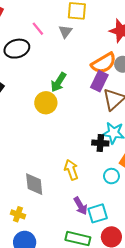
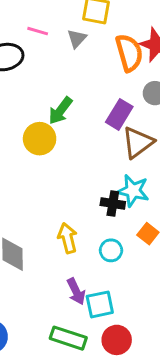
pink line: (38, 29) -> (38, 31), turned -40
orange semicircle: (104, 63) -> (129, 53), moved, turned -80
cyan circle: (111, 176) -> (111, 250), moved

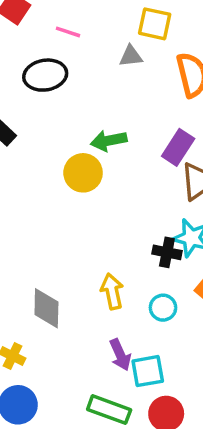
pink line: (38, 31) -> (68, 32), moved
gray triangle: (77, 39) -> (131, 56), turned 40
green arrow: (60, 111) -> (109, 141), turned 40

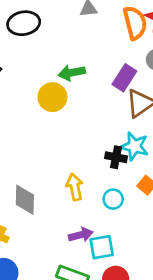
purple arrow: (120, 355) -> (81, 235), turned -80

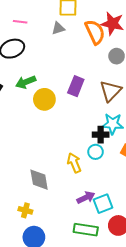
green arrow: (72, 73) -> (26, 82), moved
purple rectangle: (124, 78) -> (76, 86), moved
cyan circle: (113, 199) -> (96, 152), moved

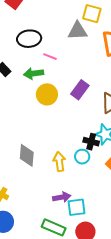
pink line: (20, 22) -> (50, 57), moved
gray triangle: (58, 28) -> (78, 31), size x1.5
gray diamond: (39, 180) -> (27, 155), moved

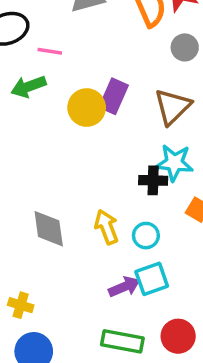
yellow circle: (47, 94) -> (87, 108), moved
cyan circle: (82, 157) -> (146, 236), moved
cyan square: (76, 207) -> (152, 279), moved

